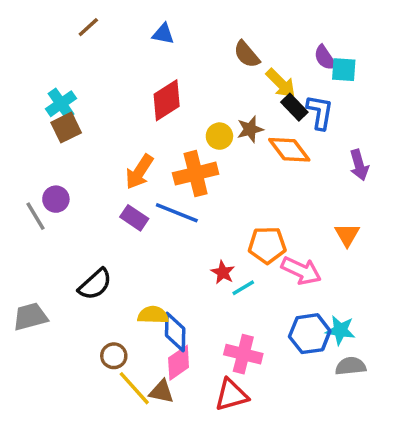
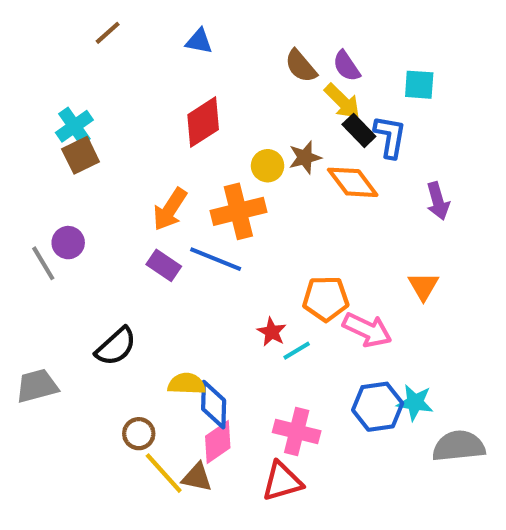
purple semicircle: (325, 58) -> (346, 66), moved
gray semicircle: (351, 366) -> (459, 446), moved, size x1.4

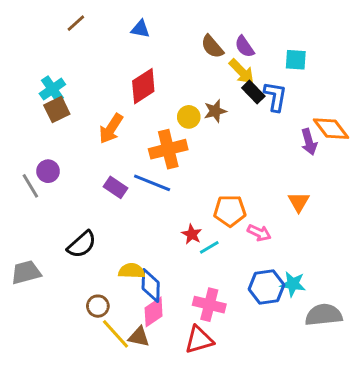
orange diamond: (353, 182) -> (331, 129), moved
orange arrow: (170, 209) -> (111, 129), moved
pink arrow: (367, 330) -> (259, 233), size x0.7

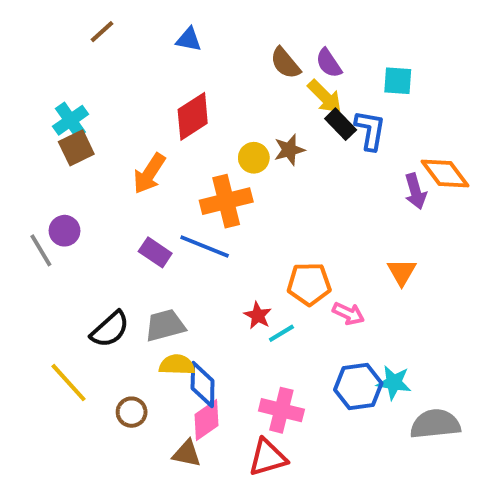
gray trapezoid: (26, 272) -> (165, 325), moved
yellow line: (115, 334) -> (68, 383), moved

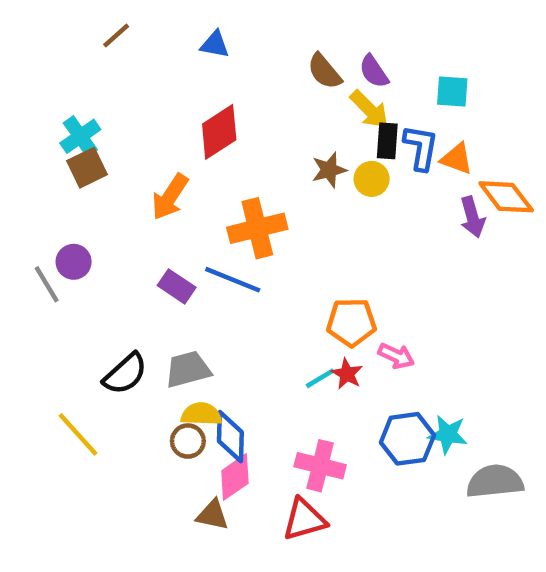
black rectangle: (341, 124) -> (387, 141), turned 48
yellow circle: (254, 158) -> (372, 179), moved
orange triangle: (402, 272) -> (457, 159), moved, turned -40
red star: (258, 315) -> (347, 374), moved
brown circle: (132, 412) -> (188, 441), moved

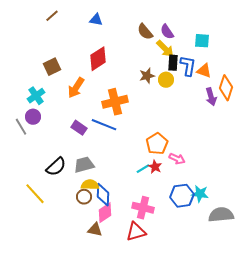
cyan cross: (80, 136) -> (36, 96), moved
brown square: (87, 168) -> (52, 67), moved
orange diamond: (506, 197) -> (226, 88), turned 55
orange pentagon: (351, 322) -> (157, 144), turned -30

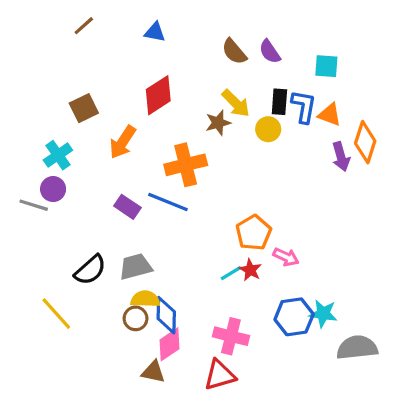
yellow arrow: (165, 49) -> (236, 103), moved
brown star: (147, 76) -> (218, 123), moved
gray line: (21, 127) -> (34, 205), turned -42

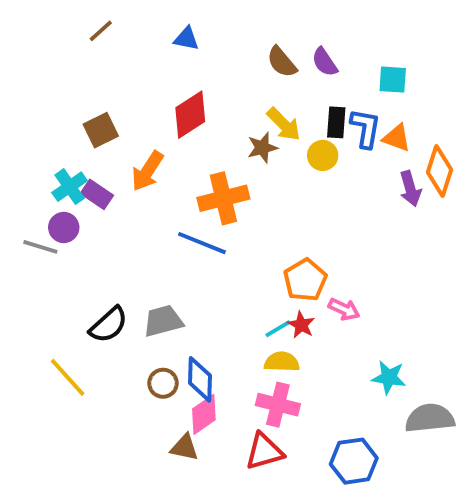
purple rectangle: (127, 207) -> (97, 194), moved
yellow semicircle: (145, 299) -> (282, 362), moved
blue hexagon: (294, 317) -> (354, 461), moved

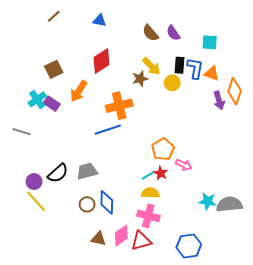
purple circle: (64, 227) -> (34, 182), moved
blue line: (202, 243) -> (108, 130), turned -40
pink diamond: (204, 414) -> (121, 236), moved
gray semicircle: (430, 418) -> (229, 204), moved

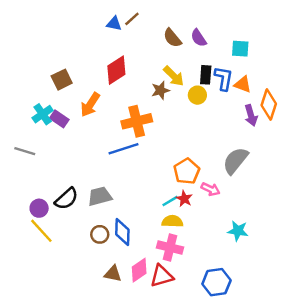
brown line: (54, 16) -> (132, 19), moved
gray semicircle: (229, 204) -> (235, 161), moved, turned -45

